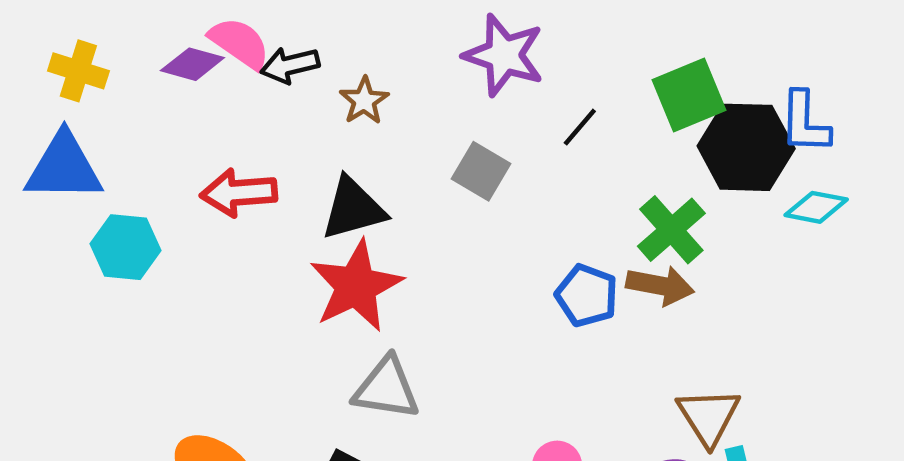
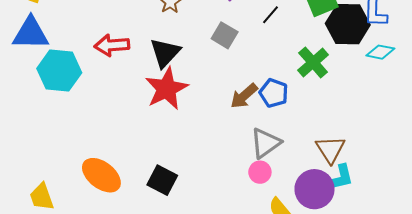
black triangle: (353, 209) -> (165, 53), turned -32
cyan hexagon: (126, 247) -> (59, 71), size x1.4
brown arrow: (660, 286) -> (244, 96), moved, turned 128
gray triangle: (386, 388) -> (265, 143), moved, turned -44

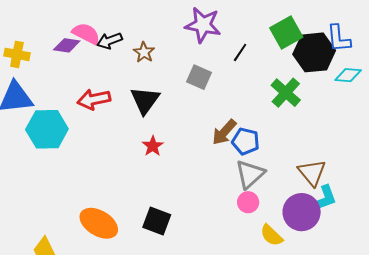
red star: (166, 89) -> (153, 146), moved, size x0.5
blue pentagon: (274, 93) -> (246, 141), moved

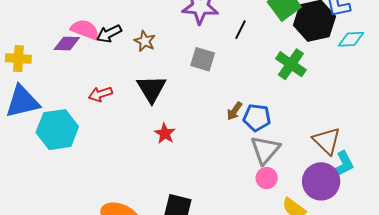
red arrow: (94, 99) -> (100, 94), size x0.7
brown arrow: (224, 132) -> (234, 111), size x0.7

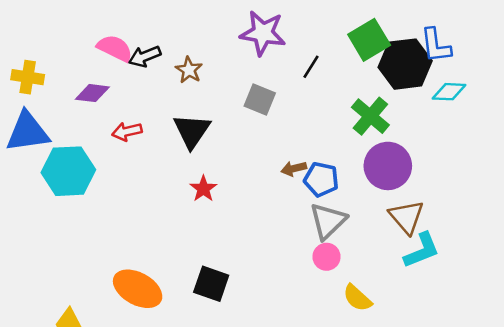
purple diamond: (67, 44) -> (92, 93), moved
brown arrow: (234, 111) -> (294, 169), turned 36
purple circle: (321, 181) -> (388, 166), moved

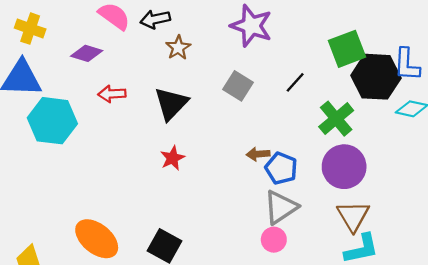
black arrow: (145, 56) -> (155, 19), moved
black line: (311, 67) -> (295, 82), moved

